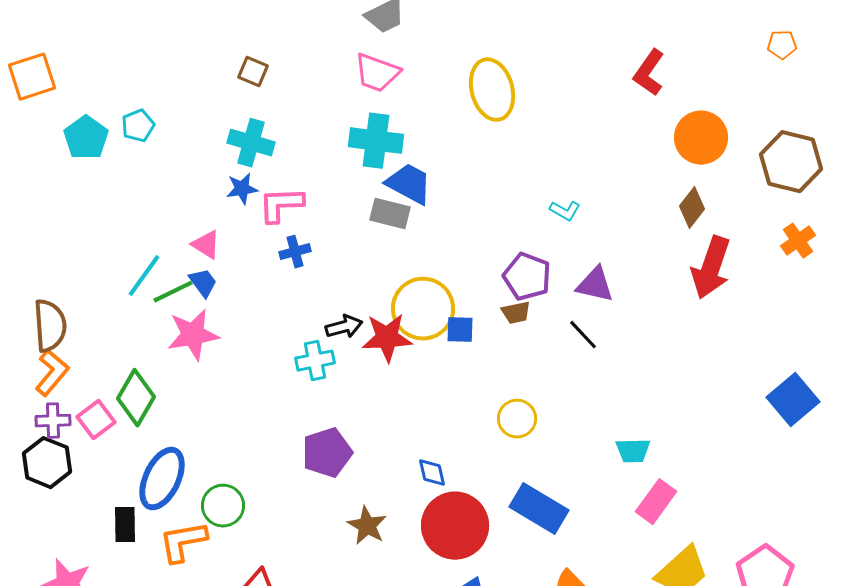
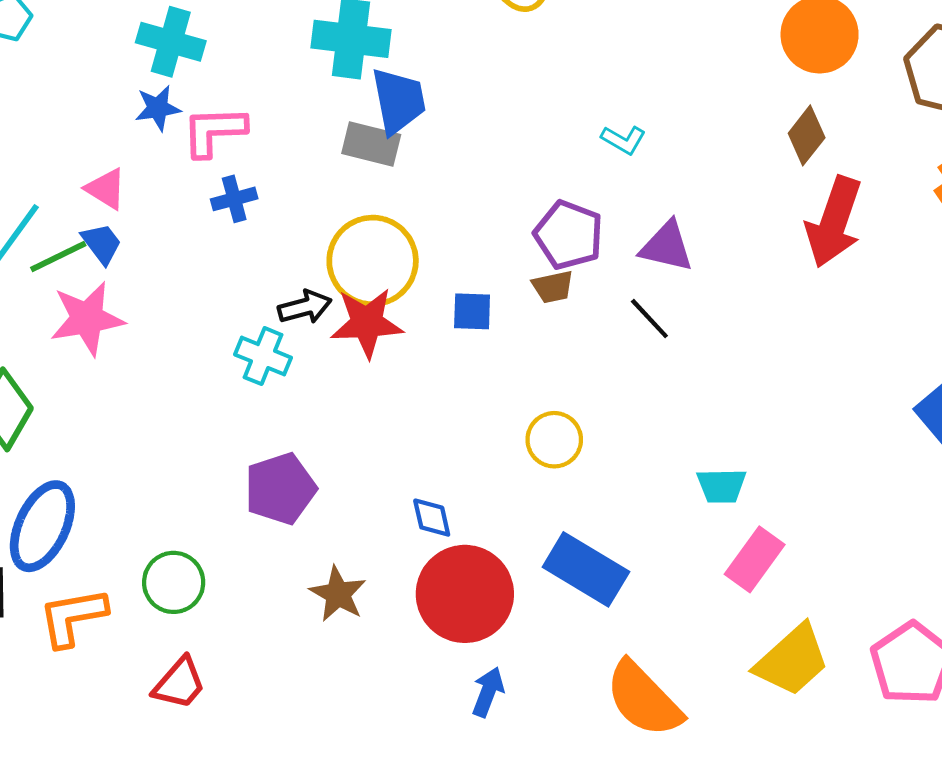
blue trapezoid: (409, 184) -> (399, 101), turned 51
yellow circle: (423, 309) -> (373, 261), moved
cyan cross: (315, 361) -> (263, 356), turned 33
green circle: (223, 506) -> (174, 582), moved

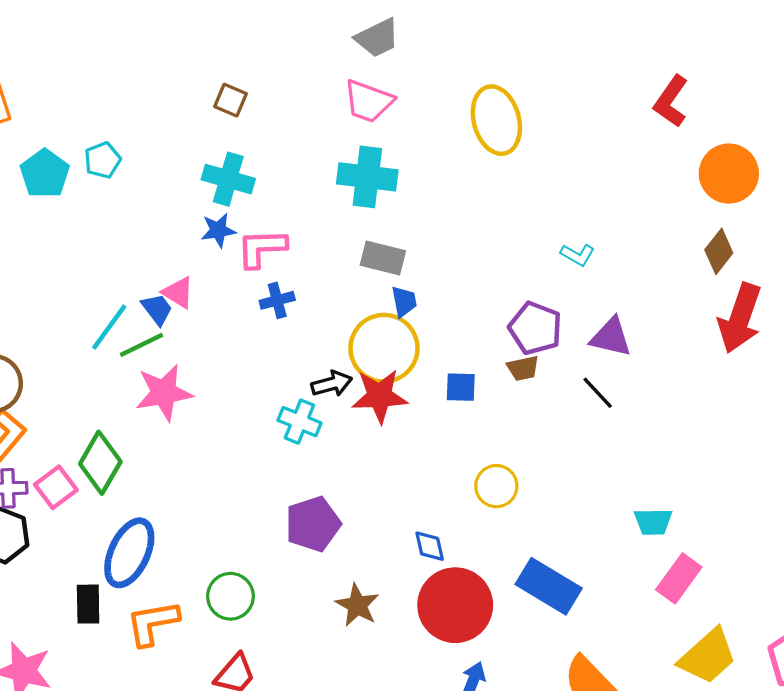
blue trapezoid: (399, 101) -> (404, 301), moved, size x0.6
blue trapezoid: (102, 244) -> (157, 309), moved
yellow circle: (554, 440) -> (496, 486), moved

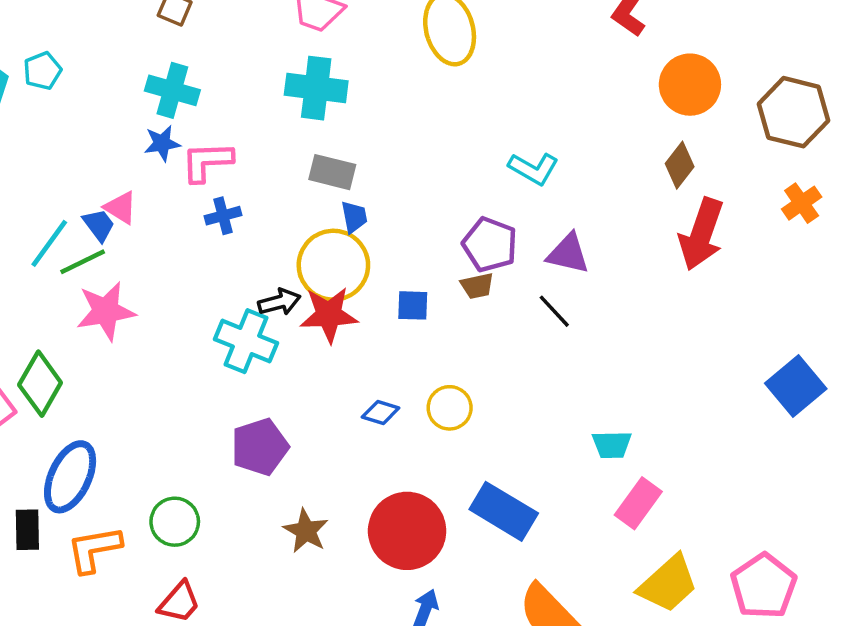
cyan L-shape: (578, 255) -> (534, 169), size x1.4
cyan cross: (299, 422) -> (246, 341), size x1.4
blue diamond: (430, 546) -> (381, 412), moved, turned -60

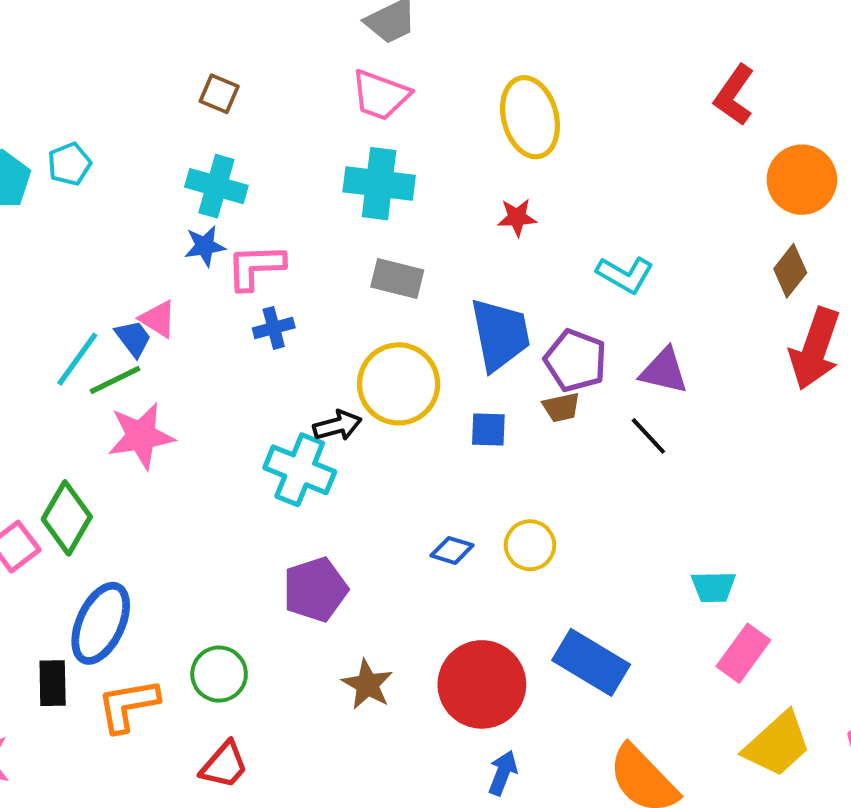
blue trapezoid: (354, 217) -> (500, 334), moved, size x2.0
red star: (329, 315) -> (517, 217), moved, size x0.6

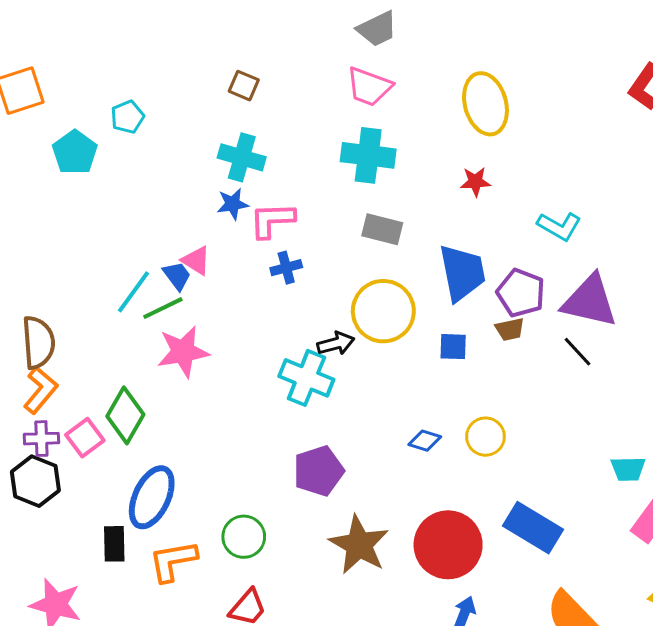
cyan pentagon: (69, 164) -> (127, 117), moved
purple triangle: (664, 371) -> (590, 301), size x1.5
brown star: (367, 684) -> (359, 545), size x1.5

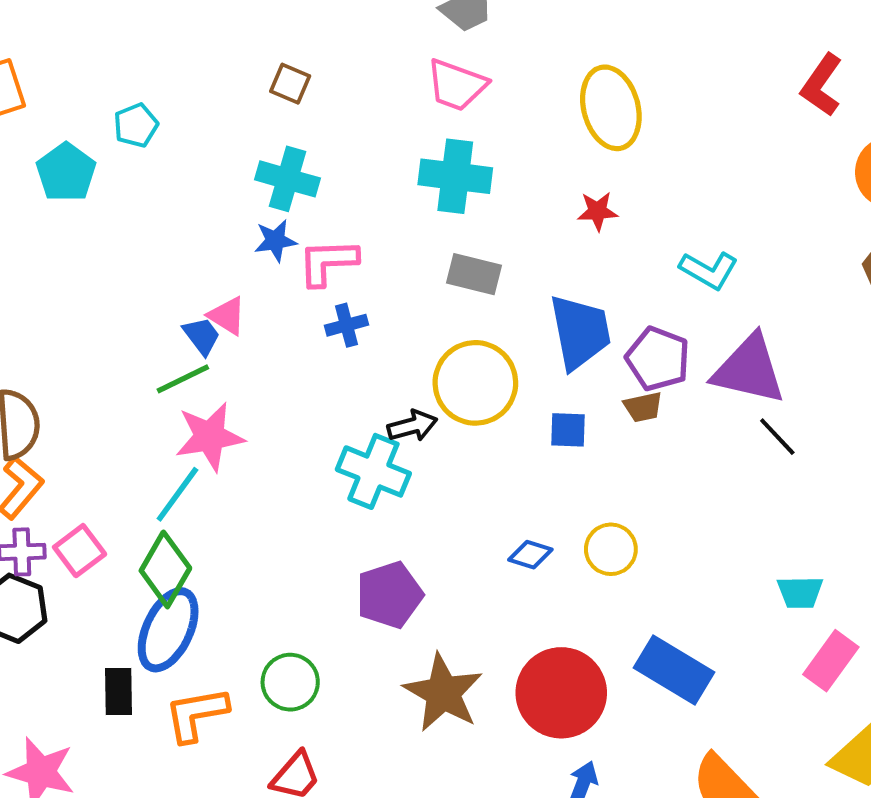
cyan line: (133, 292) -> (177, 494), moved
black line: (578, 352) -> (777, 437), moved
green diamond: (125, 415) -> (165, 569), moved

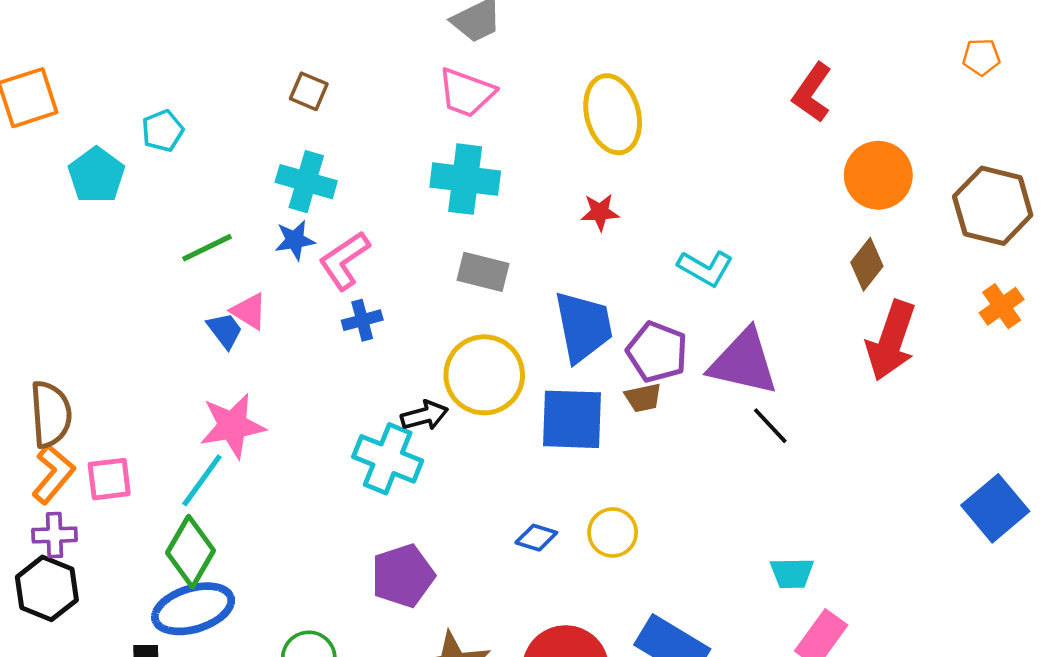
pink L-shape: (328, 262) -> (344, 260), turned -32
green line: (183, 379) -> (207, 248), moved
blue square: (568, 430) -> (572, 419), size x1.8
pink square: (80, 551) -> (109, 479), moved, turned 30
blue ellipse: (168, 630) -> (193, 609), turned 48

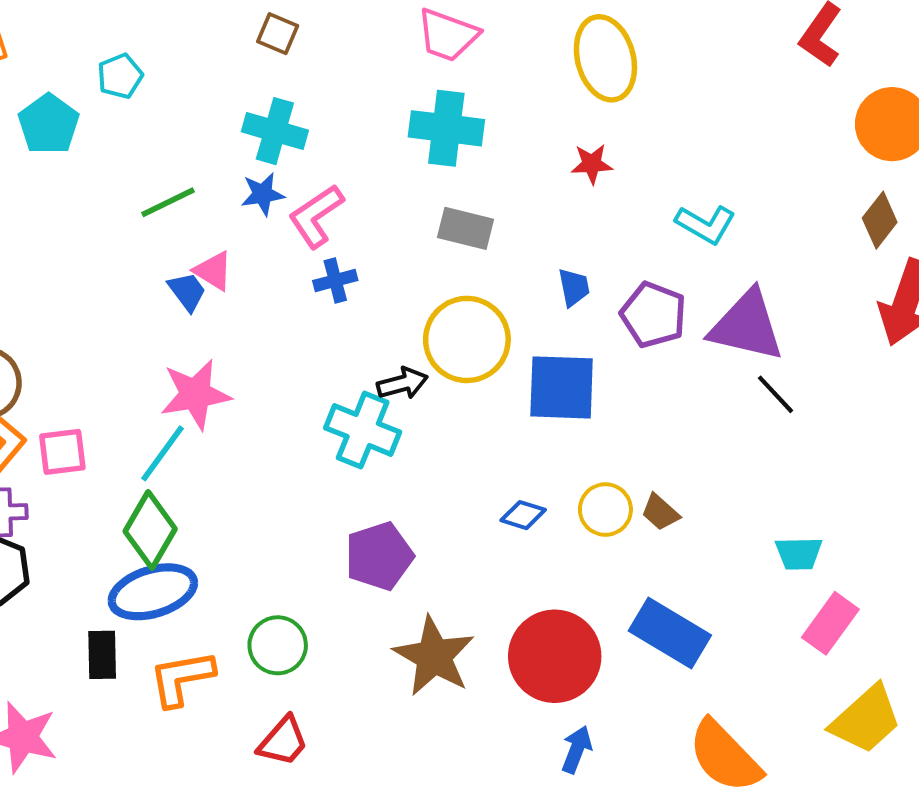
blue trapezoid: (583, 327) -> (574, 287), size x0.5
brown trapezoid: (643, 398) -> (660, 512), moved, turned 54

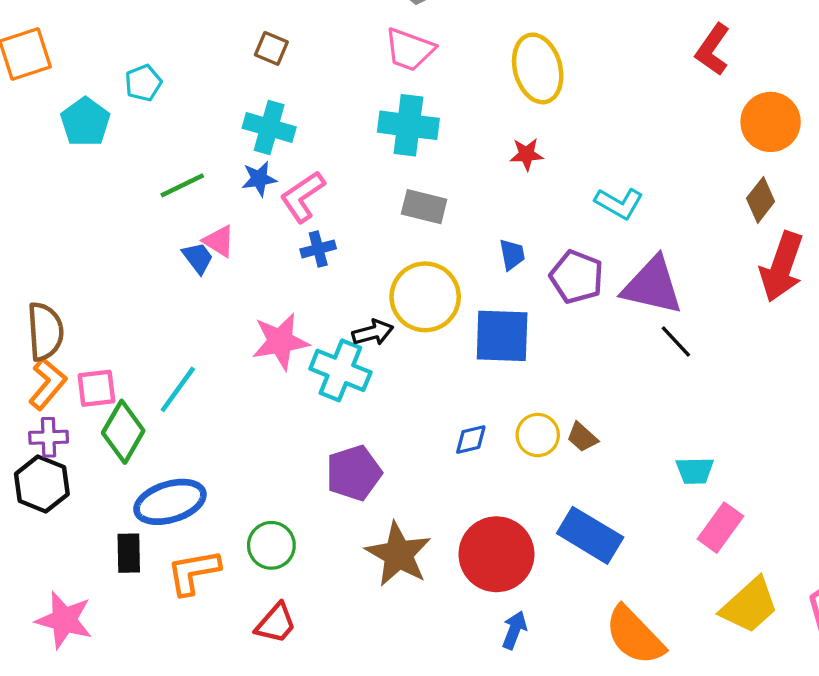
pink star: (195, 394) -> (280, 341), moved
blue diamond: (523, 515) -> (471, 439), turned -30
green diamond: (150, 530) -> (123, 432), moved

